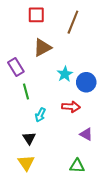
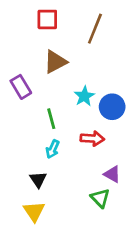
green line: (26, 91) -> (51, 119), moved
green triangle: (77, 166) -> (100, 198), moved, turned 42

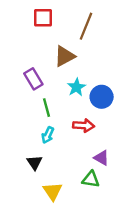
brown triangle: (55, 62) -> (64, 56), moved
purple rectangle: (21, 87) -> (33, 79), moved
green triangle: (100, 198) -> (91, 179), turned -36
yellow triangle: (34, 211) -> (53, 191), moved

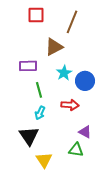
purple rectangle: (33, 79) -> (28, 66), turned -60
black triangle: (35, 163) -> (29, 136), size x1.5

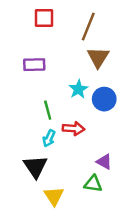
brown triangle: (54, 47) -> (98, 57), moved, turned -30
purple rectangle: (28, 66) -> (34, 65), moved
red arrow: (70, 105) -> (74, 129), moved

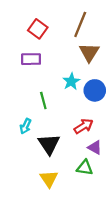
red square: (44, 18) -> (38, 29), moved, turned 36
red arrow: (74, 129) -> (84, 126), moved, turned -36
cyan arrow: (49, 138) -> (25, 126), moved
black triangle: (35, 167) -> (49, 144), moved

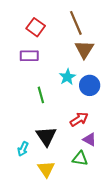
brown line: (80, 24) -> (76, 23), turned -45
cyan arrow: (25, 126) -> (23, 149), moved

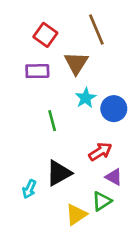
brown triangle: (84, 49) -> (76, 63), moved
black triangle: (46, 136) -> (59, 173), turned 35
green triangle: (80, 158) -> (102, 201), turned -42
yellow triangle: (46, 169) -> (76, 215), moved, turned 30

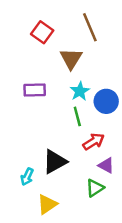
purple rectangle: (37, 71) -> (35, 90), moved
green line: (52, 121) -> (77, 116), moved
yellow triangle: (76, 215) -> (47, 204), moved

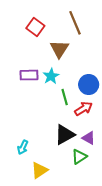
cyan star: (80, 91) -> (51, 76), moved
red arrow: (94, 142) -> (83, 109), moved
black triangle: (55, 162) -> (65, 135), moved

